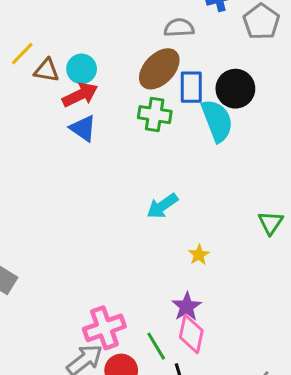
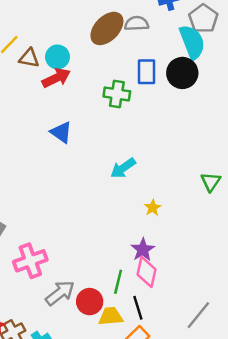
brown ellipse: (159, 69) -> (107, 28), moved
cyan semicircle: (217, 121) -> (192, 42), moved
blue triangle: (83, 128) -> (61, 132), moved
pink cross: (104, 328) -> (30, 261), moved
green line: (156, 346) -> (118, 282), turned 45

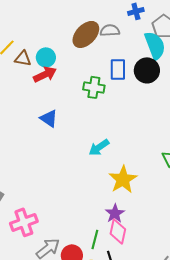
yellow star: (153, 208) -> (123, 179), size x2.0

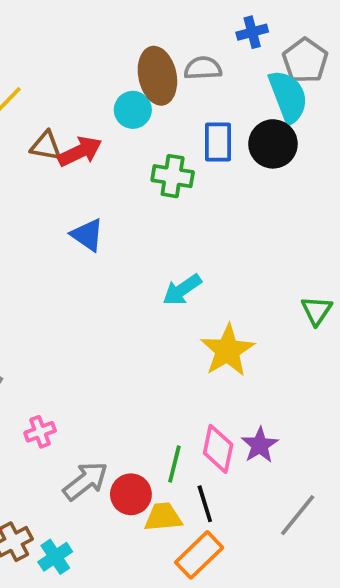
brown ellipse: (86, 34) -> (157, 76), turned -56
cyan circle: (46, 57) -> (133, 110), moved
brown triangle: (23, 58) -> (46, 146), moved
purple star: (115, 213) -> (260, 445), moved
pink cross: (24, 222) -> (40, 432), size x0.6

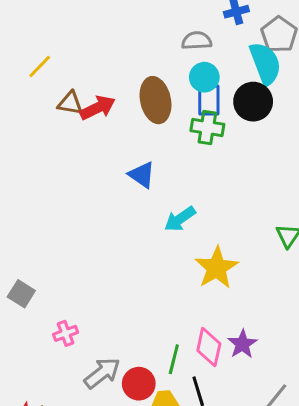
brown ellipse: (157, 76) -> (156, 100), moved
cyan circle: (133, 110) -> (204, 77), moved
green cross: (173, 176) -> (207, 128), moved
blue triangle: (87, 235) -> (142, 175), moved

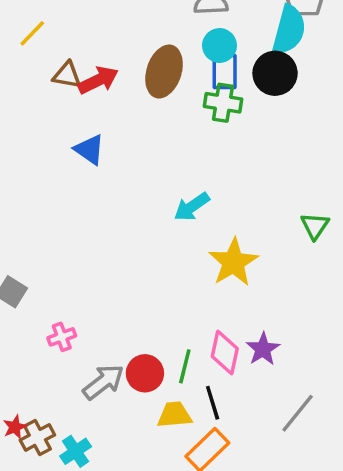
cyan semicircle: (265, 63) -> (289, 30), turned 36
brown ellipse: (156, 100) -> (164, 72), turned 30
blue triangle: (142, 175) -> (89, 150), moved
red circle: (139, 384) -> (145, 373), moved

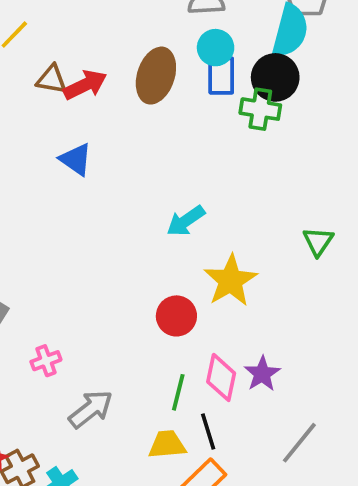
green cross: (223, 103) -> (260, 109), moved
red circle: (145, 373) -> (176, 316), moved

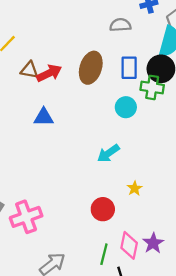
cyan circle: (216, 48) -> (126, 107), moved
blue triangle: (76, 159) -> (44, 117), turned -35
yellow star: (230, 281) -> (135, 188), size x0.5
pink cross: (46, 361) -> (26, 217), moved, size x1.8

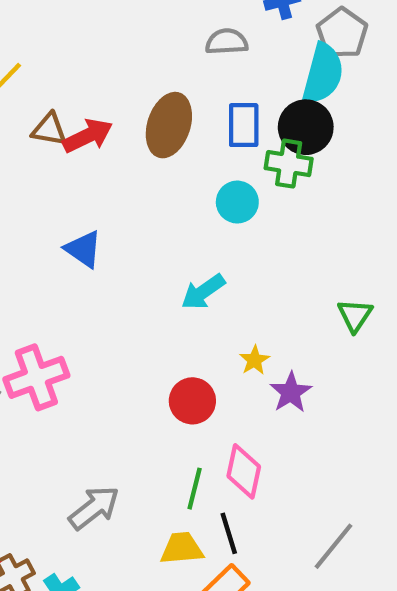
blue triangle: (44, 117) -> (83, 249), moved, turned 35
pink cross: (26, 217) -> (36, 377), moved
purple star: (153, 243) -> (291, 392), moved

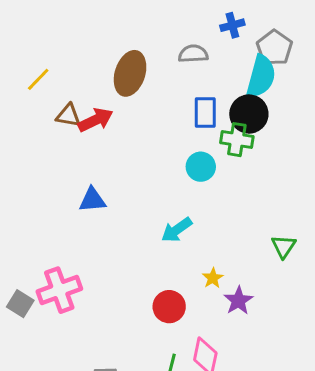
brown ellipse: (169, 125) -> (130, 73), moved
blue triangle: (83, 249) -> (92, 200), turned -40

